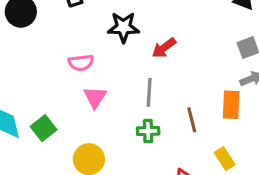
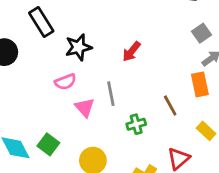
black star: (123, 27) -> (78, 47), moved
gray line: (149, 92) -> (111, 94), moved

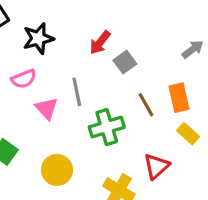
gray square: (201, 33) -> (125, 62), moved
orange rectangle: (200, 84) -> (179, 98), moved
green cross: (136, 124) -> (107, 127), size x1.5

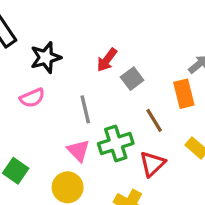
orange rectangle: (179, 98) -> (184, 94), moved
pink triangle: (47, 108) -> (78, 151), moved
red triangle: (156, 166) -> (152, 164), moved

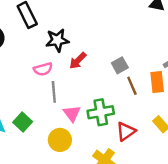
red arrow: (107, 60) -> (78, 61), moved
gray line: (85, 109) -> (54, 92), moved
brown line: (154, 120) -> (132, 86), moved

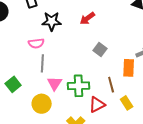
red arrow: (78, 61) -> (87, 18), moved
gray square: (120, 65) -> (100, 50), turned -32
brown line: (132, 86) -> (111, 85), moved

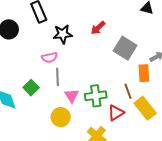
gray square: (100, 50) -> (125, 48), moved, size x1.6
green square: (13, 84) -> (31, 88), moved
yellow rectangle: (127, 103) -> (145, 108), size x1.6

